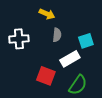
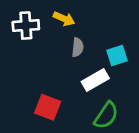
white cross: (19, 39) -> (26, 26), moved
red square: (46, 76) -> (48, 107), moved

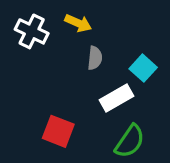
white cross: (26, 26) -> (32, 31), turned 30
cyan square: (117, 55) -> (143, 68), turned -30

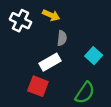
cyan square: (143, 68) -> (94, 56), moved
white rectangle: (117, 98) -> (50, 62), moved

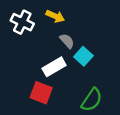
gray semicircle: (62, 38) -> (67, 41), turned -48
cyan square: (94, 56) -> (83, 56), moved

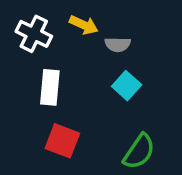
gray semicircle: (67, 41) -> (118, 45), moved, turned 133
white rectangle: (54, 67) -> (50, 87), moved, turned -55

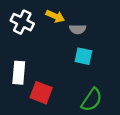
cyan square: (127, 86) -> (83, 56), turned -30
white rectangle: (50, 87) -> (19, 73), moved

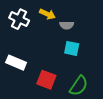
white rectangle: (19, 73) -> (16, 63), turned -72
red square: (41, 93) -> (46, 80), moved

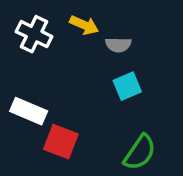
cyan square: (72, 48) -> (127, 86), turned -35
red square: (46, 80) -> (61, 142), moved

